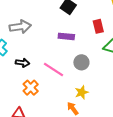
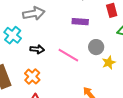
orange cross: (31, 88) -> (32, 77), moved
yellow star: (82, 92) -> (109, 63), moved

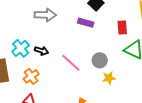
purple rectangle: (80, 22) -> (86, 23), moved
cyan cross: (13, 35) -> (21, 48), moved

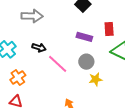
purple rectangle: (86, 23) -> (84, 37), moved
black arrow: (41, 51) -> (39, 48), moved

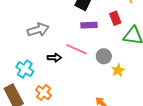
purple rectangle: (84, 37) -> (89, 25), moved
pink line: (58, 64) -> (76, 49), moved

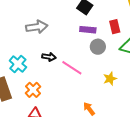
pink line: (76, 49) -> (72, 68), moved
gray circle: (104, 56) -> (98, 47), moved

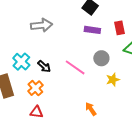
gray circle: (98, 47) -> (101, 58), moved
black arrow: (49, 57) -> (44, 66), moved, turned 32

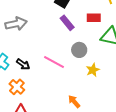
red rectangle: (119, 28) -> (94, 18), turned -72
purple rectangle: (92, 30) -> (67, 23), turned 49

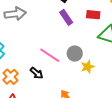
gray circle: (79, 50) -> (75, 54), moved
black arrow: (23, 64) -> (36, 73), moved

